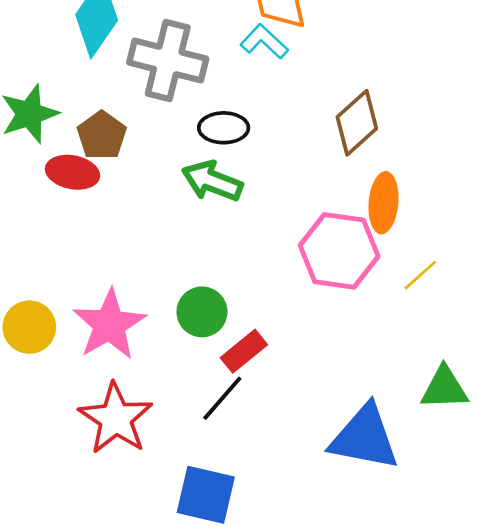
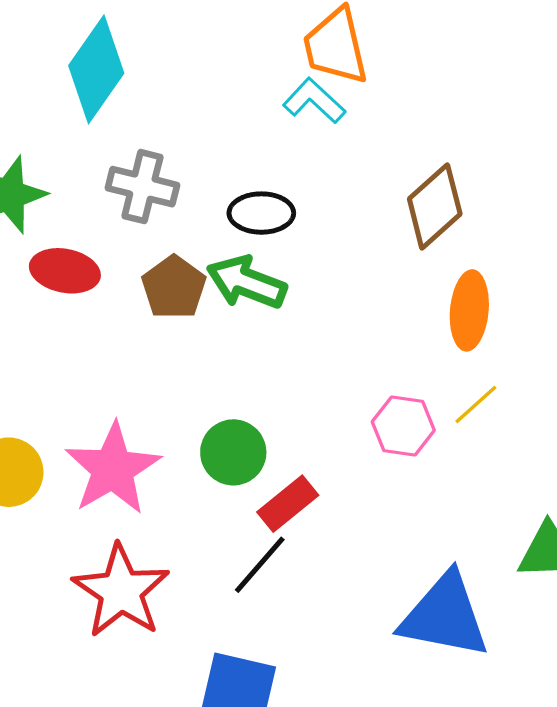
gray cross: (168, 61) -> (142, 187), moved, size x0.7
brown pentagon: (102, 135) -> (174, 287), moved
pink hexagon: (339, 251) -> (403, 426), moved, size x0.6
yellow line: (420, 275) -> (476, 405), moved

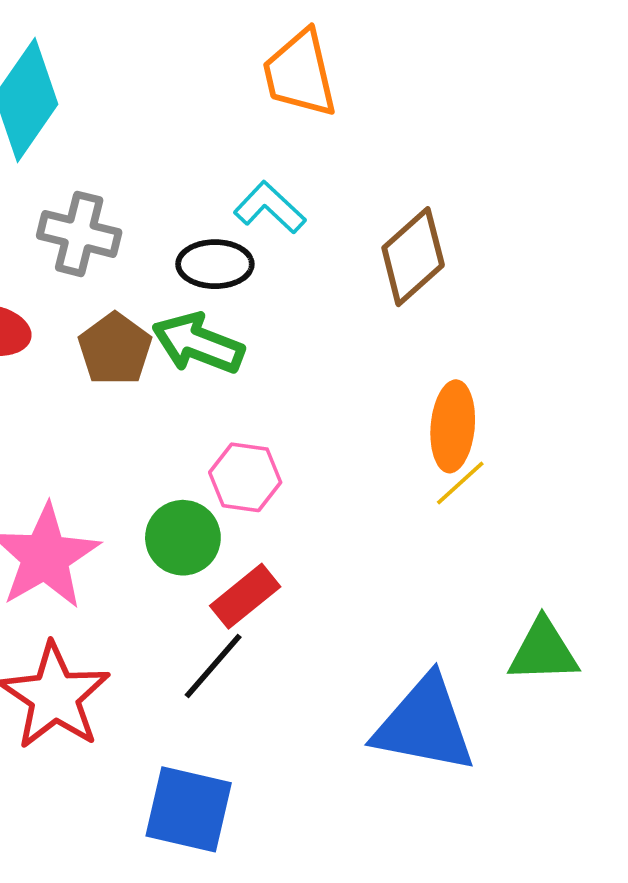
cyan L-shape: (314, 101) -> (270, 208), moved
orange ellipse: (469, 310) -> (453, 426), moved
pink hexagon: (403, 426) -> (245, 477), moved

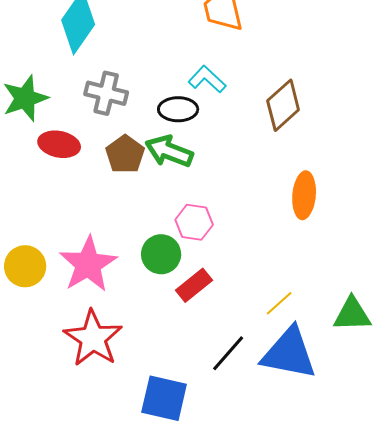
yellow line: (460, 483) -> (279, 303), moved
black line: (213, 666) -> (228, 353), moved

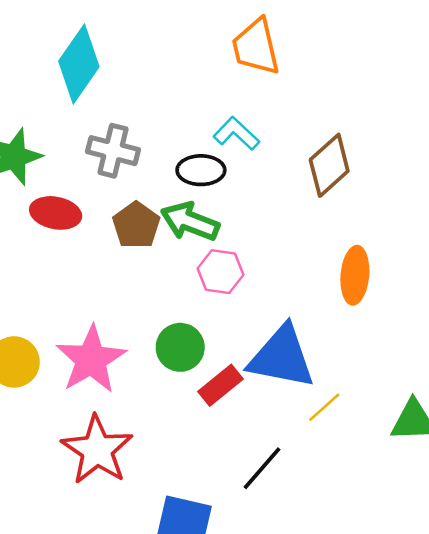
pink hexagon: (194, 222) -> (220, 272), moved
blue triangle: (289, 353) -> (282, 357), moved

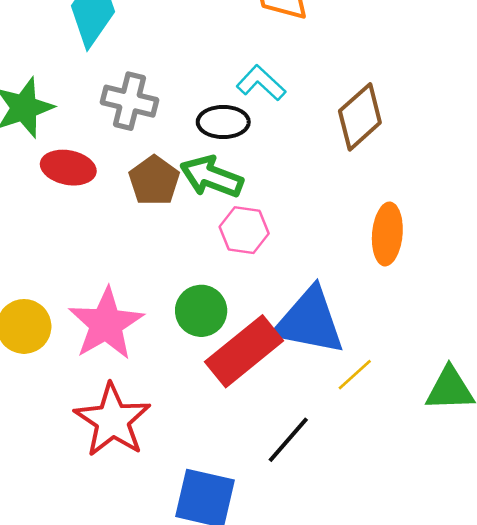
red rectangle: (220, 385) -> (244, 351), size x1.6

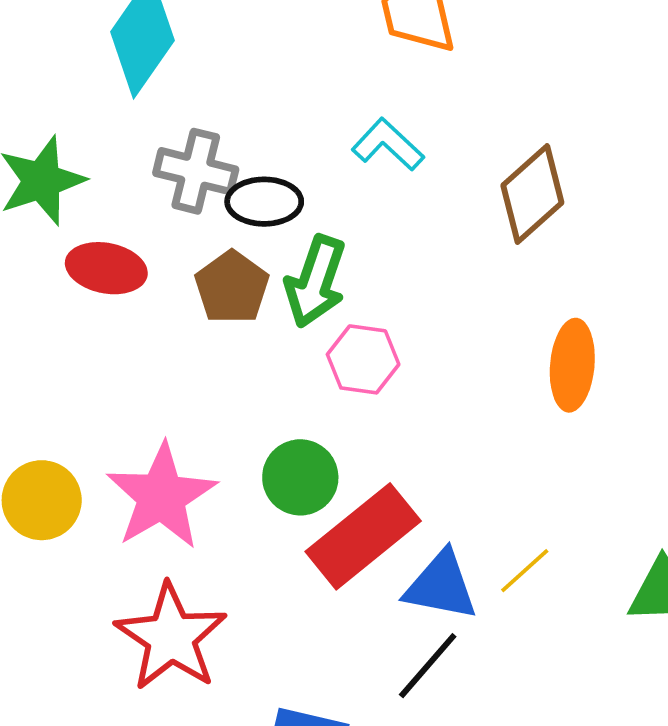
black ellipse: (223, 122) -> (264, 202), moved
green arrow: (212, 177) -> (316, 281), turned -92
blue triangle: (309, 321) -> (441, 586), moved, size x0.7

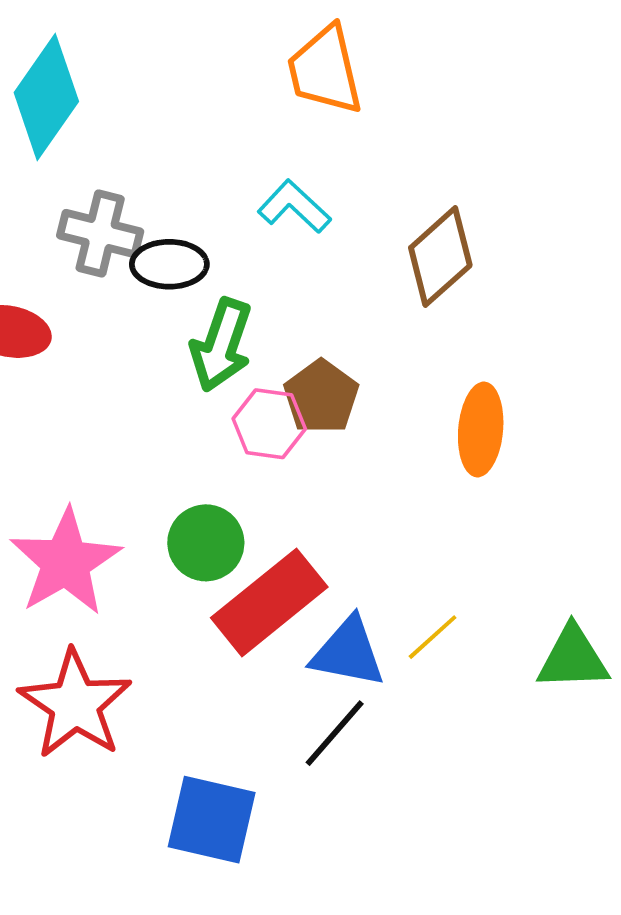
brown pentagon: (232, 287) -> (321, 397), moved

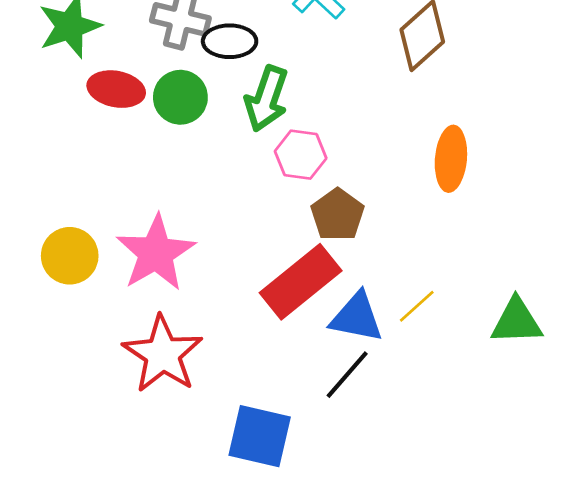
brown pentagon: (321, 397) -> (338, 215), moved
green circle: (206, 543) -> (180, 97), moved

